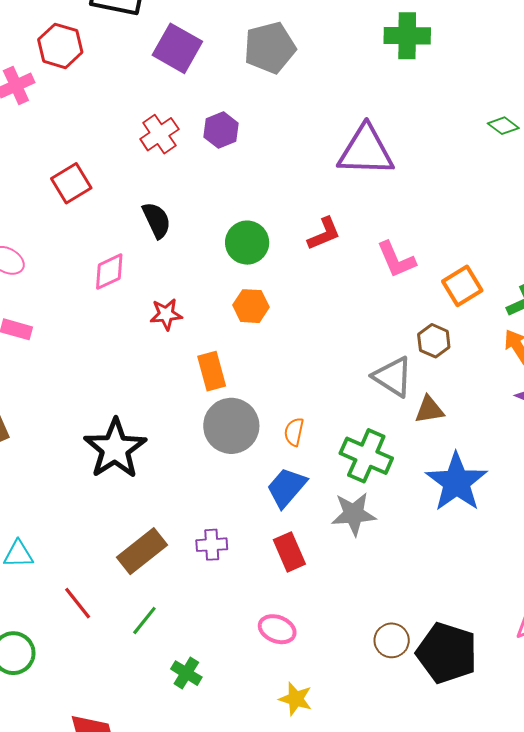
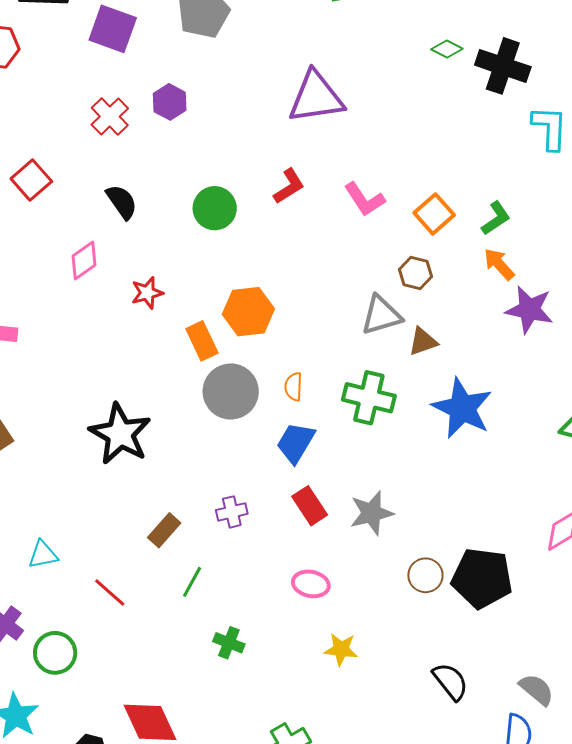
orange hexagon: (251, 306) -> (248, 312), moved, size x1.4
gray triangle: (393, 377) -> (381, 315), turned -39
gray star: (354, 514) -> (372, 513), moved
brown rectangle: (142, 551) -> (164, 530), size x0.7
green line: (144, 621) -> (192, 582), moved

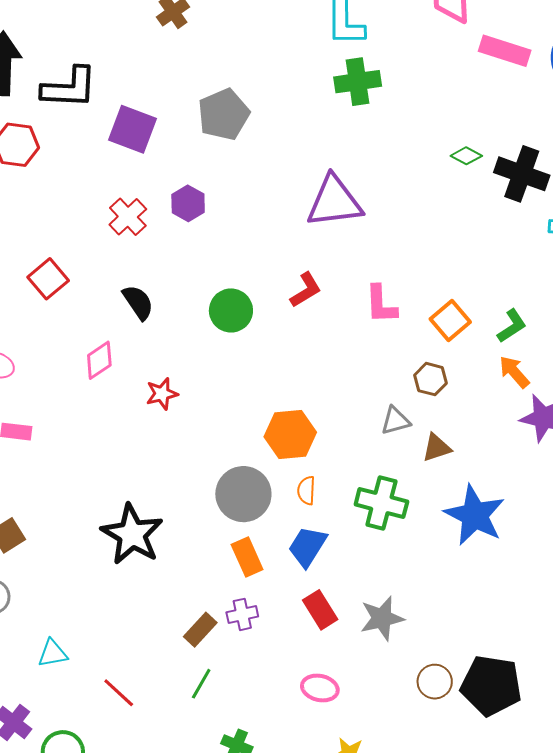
pink L-shape: (365, 199) -> (381, 304), turned 30
orange hexagon: (248, 312) -> (290, 434), moved
gray triangle: (381, 315) -> (395, 421), size x0.7
orange rectangle: (202, 341) -> (247, 557), moved
brown rectangle: (164, 530) -> (200, 630), moved

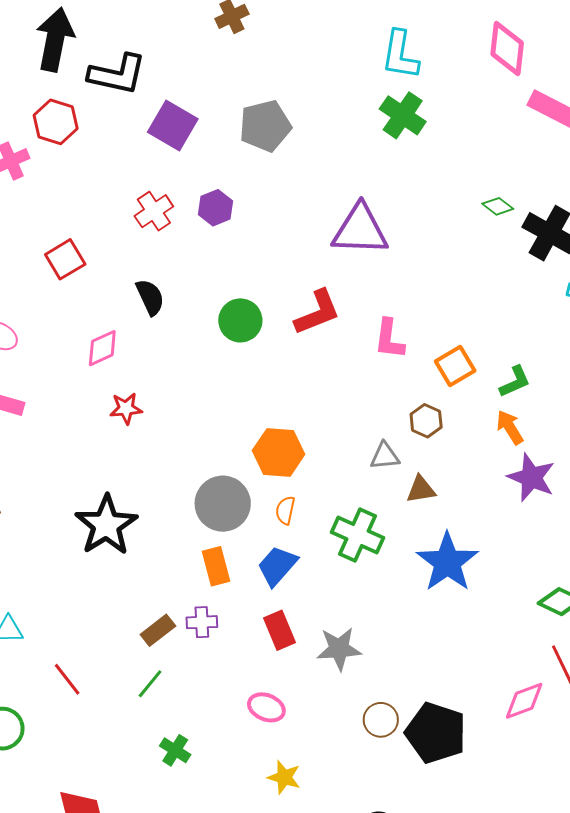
green cross: (358, 82) -> (403, 115), turned 33
red L-shape: (306, 290) -> (317, 312), size x1.4
red star: (162, 394) -> (126, 408), moved

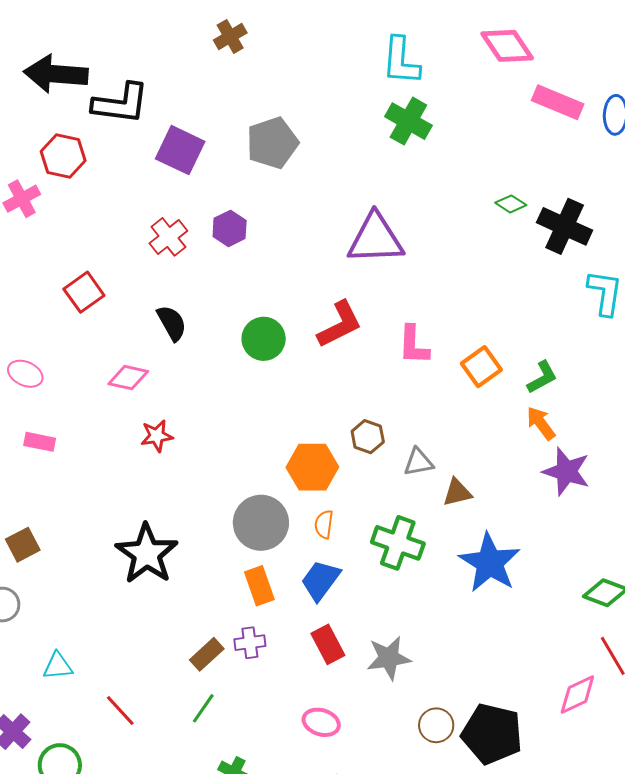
black arrow: (55, 39) -> (56, 74), turned -92
pink diamond: (507, 48) -> (507, 46), turned -36
pink diamond: (102, 348) -> (128, 378), turned 42
brown hexagon: (426, 421) -> (368, 437), moved

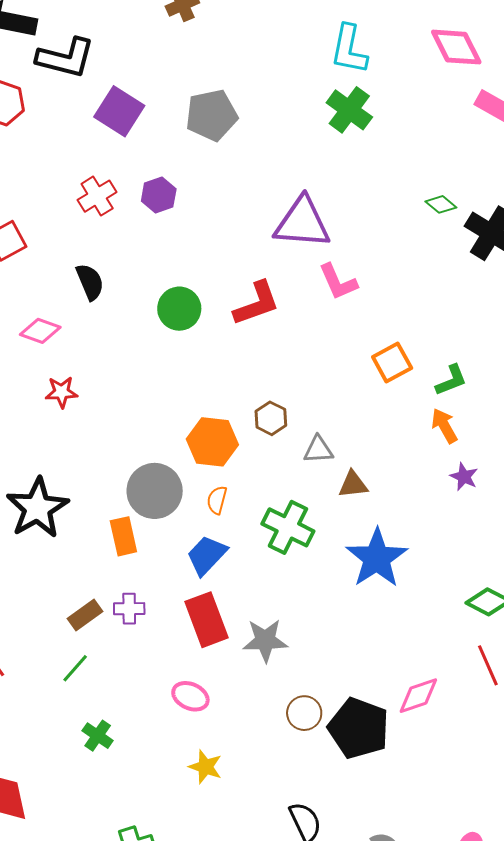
pink L-shape: (413, 345) -> (338, 282), moved, turned -33
purple star: (566, 471) -> (464, 477), size x0.6
orange rectangle: (259, 586) -> (123, 536), moved
red rectangle: (328, 644) -> (206, 620), size x1.4
pink diamond: (577, 695) -> (418, 696), moved

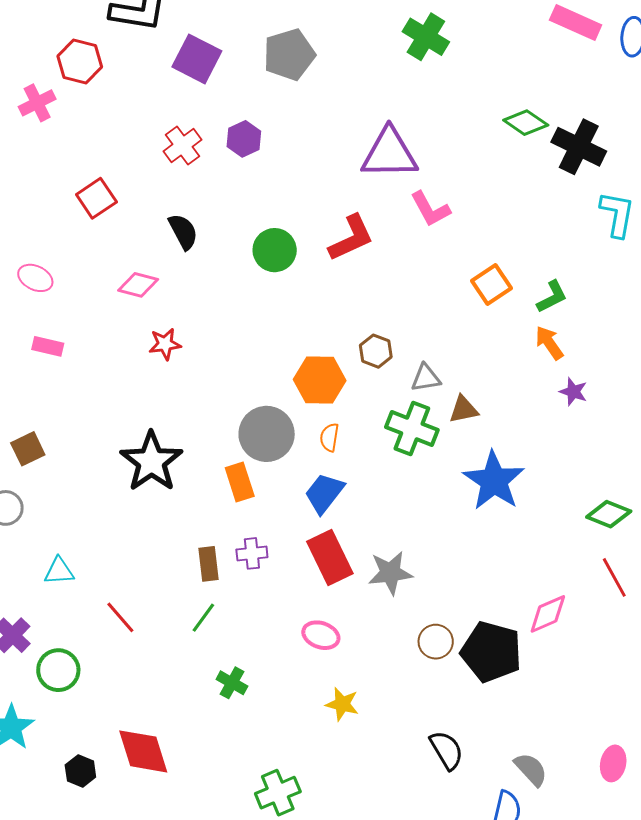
green diamond: (441, 204) -> (526, 123), size x1.4
green cross: (288, 527) -> (412, 429), moved
brown rectangle: (85, 615) -> (209, 564), turned -56

